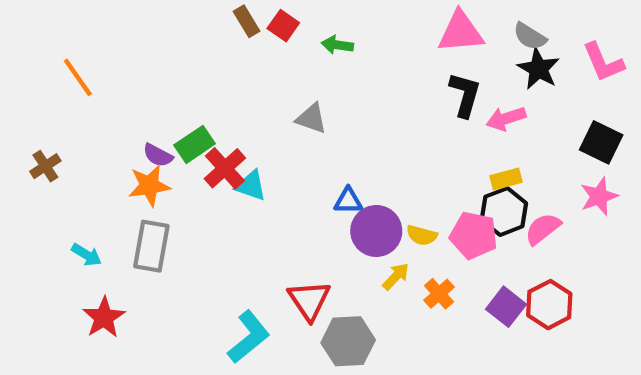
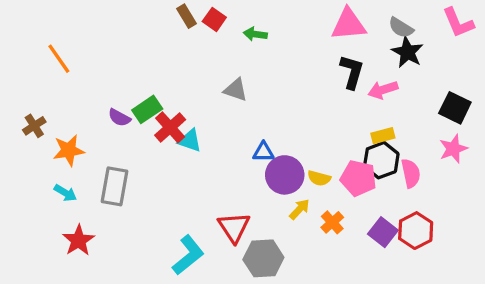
pink L-shape: (603, 62) -> (458, 23), moved
orange star: (149, 186) -> (69, 150), moved
pink semicircle: (543, 229) -> (411, 173), turned 116

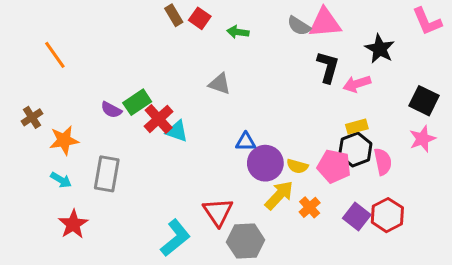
gray semicircle: (401, 28) -> (299, 26), moved
yellow arrow: (299, 209) -> (279, 195), size x1.5

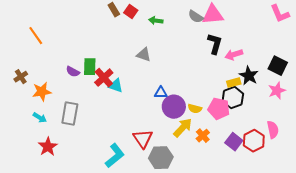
black star: (380, 49) -> (249, 76), moved
green rectangle: (137, 102) -> (90, 67), turned -54
pink semicircle: (383, 162) -> (273, 130), moved

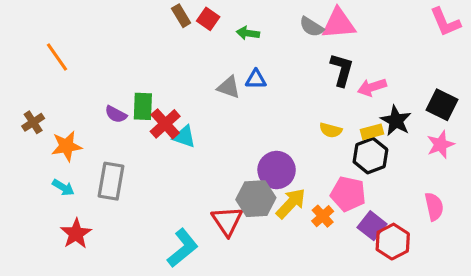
blue triangle: (161, 93) -> (256, 79), moved
yellow semicircle: (195, 109) -> (331, 130), moved
pink pentagon: (219, 109) -> (348, 194), moved
red hexagon: (254, 141) -> (393, 242), moved
gray hexagon: (161, 158) -> (256, 199), moved

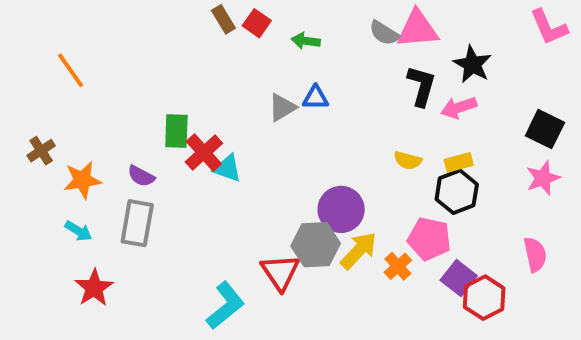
gray triangle: (229, 87) -> (282, 107), turned -50
purple semicircle: (116, 114) -> (141, 176), moved
black star: (396, 121) -> (472, 64), moved

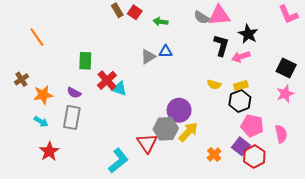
green rectangle: (176, 131) -> (85, 61), moved
pink pentagon: (429, 239) -> (252, 126), moved
orange cross: (398, 266) -> (214, 155), moved

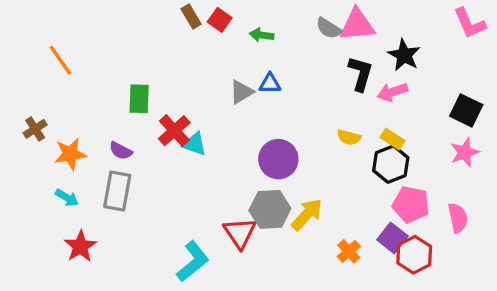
yellow rectangle: (241, 85) -> (392, 139), turned 48
purple circle: (179, 110) -> (278, 159), moved

